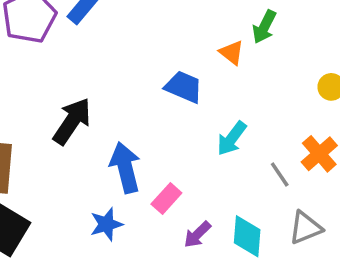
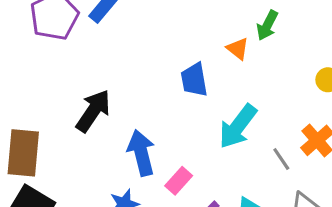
blue trapezoid: (184, 87) -> (194, 80), turned -123
cyan arrow: (232, 138) -> (238, 126), size x1.4

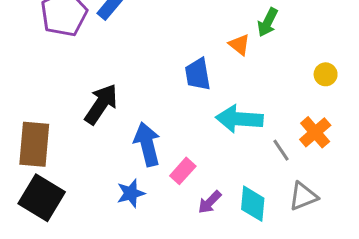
cyan arrow: (238, 126) -> (239, 119), turned 57

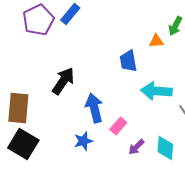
orange triangle: (239, 45) -> (156, 41), turned -42

